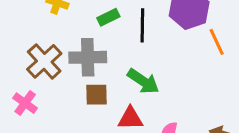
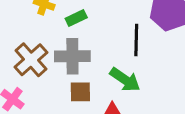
green rectangle: (108, 17) -> (76, 18), moved
black line: (142, 25) -> (136, 40), moved

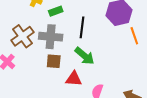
black line: (136, 40) -> (82, 27), moved

